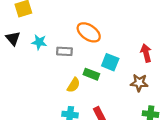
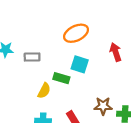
orange ellipse: (89, 32) -> (76, 33), moved, turned -55
brown star: (139, 83) -> (103, 106), moved

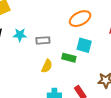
yellow semicircle: (44, 91) -> (47, 66), moved

